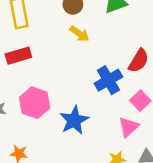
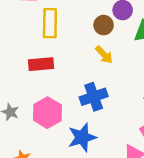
blue cross: (108, 80) -> (94, 97), moved

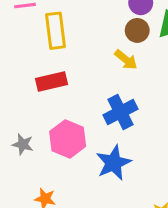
brown circle: (104, 25) -> (137, 30), moved

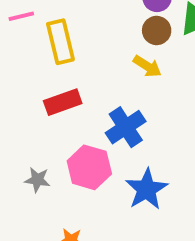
blue cross: (120, 112) -> (126, 127), moved

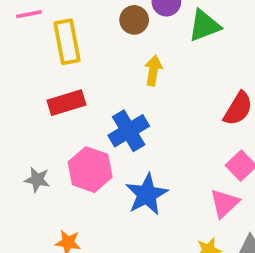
brown circle: (157, 30) -> (134, 20), moved
yellow arrow: (147, 66) -> (153, 71), turned -116

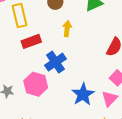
red rectangle: (66, 103) -> (31, 41), moved
blue star: (147, 194) -> (83, 94), moved

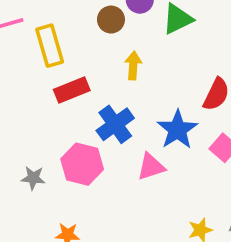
blue star: (83, 94) -> (177, 130), moved
pink triangle: (110, 99) -> (151, 167), moved, turned 30

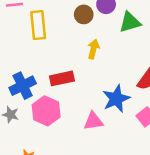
red rectangle: (72, 90) -> (62, 78), moved
blue cross: (115, 124) -> (23, 86), moved

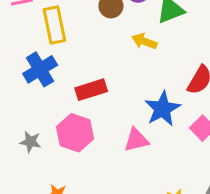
yellow arrow: (93, 49) -> (144, 41), moved, turned -78
blue cross: (23, 86) -> (40, 69), moved

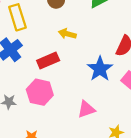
yellow arrow: (144, 41) -> (67, 34), moved
pink triangle: (136, 140) -> (86, 109), moved

